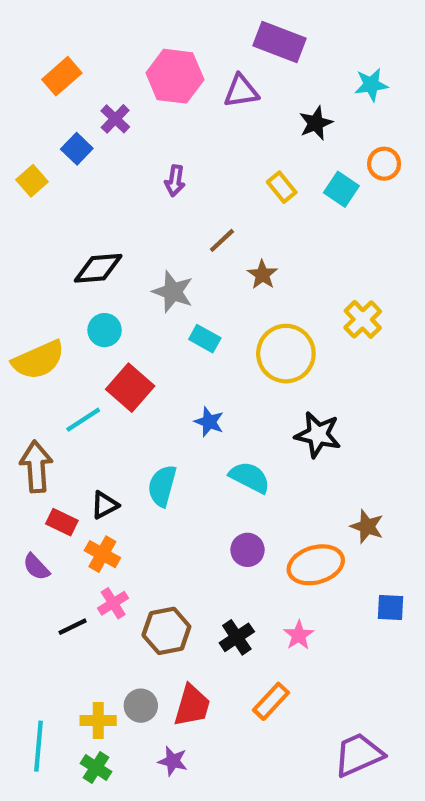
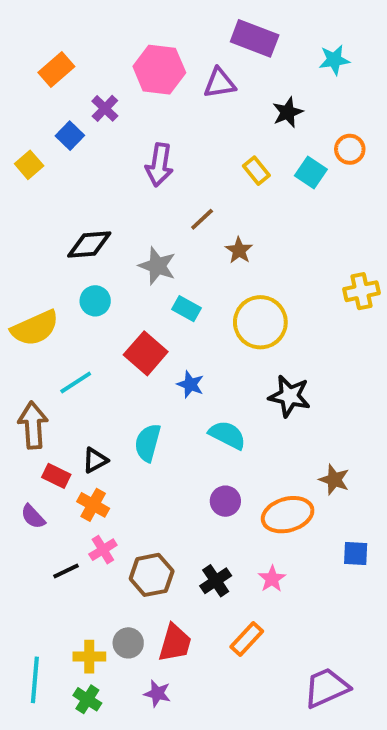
cyan star: (371, 85) -> (334, 60), moved
purple arrow: (175, 181) -> (159, 165), size x1.5
yellow cross: (363, 319) -> (361, 291), moved, turned 32
red square: (130, 388) -> (146, 353), moved

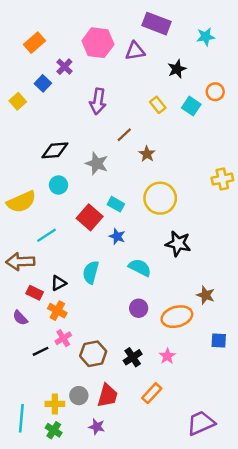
cyan rectangle: (187, 309) -> (116, 204), moved
brown arrow: (33, 425) -> (20, 262), turned -88

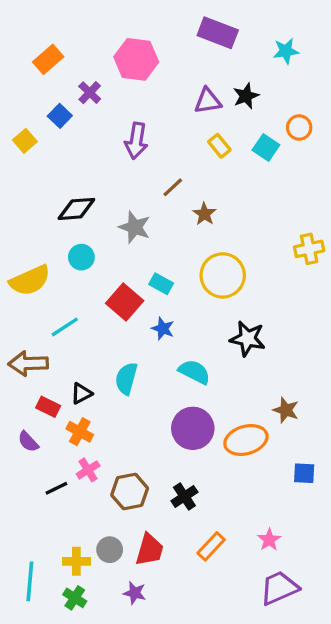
purple triangle: (135, 51) -> (208, 101), moved
purple circle: (139, 308) -> (193, 428), size x1.6
pink star: (167, 356) -> (269, 540), moved

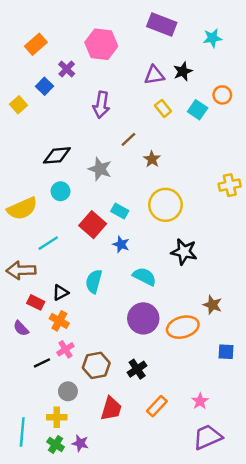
gray circle: (110, 550) -> (68, 391), moved
purple star: (135, 593) -> (80, 443), moved

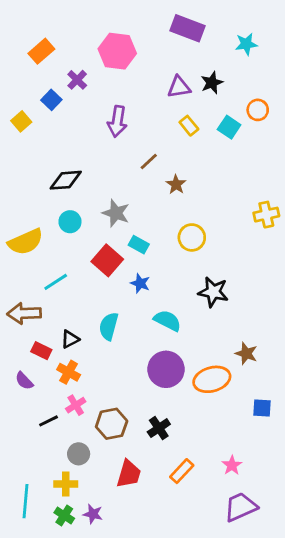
gray star: (100, 169) -> (116, 213), moved
yellow circle: (165, 205) -> (192, 237), size x0.7

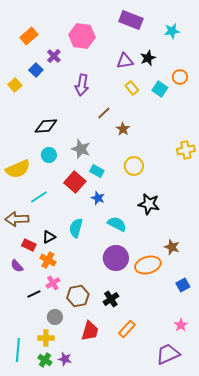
blue square: (262, 408) -> (183, 285), turned -32
pink star: (232, 465) -> (181, 325), moved

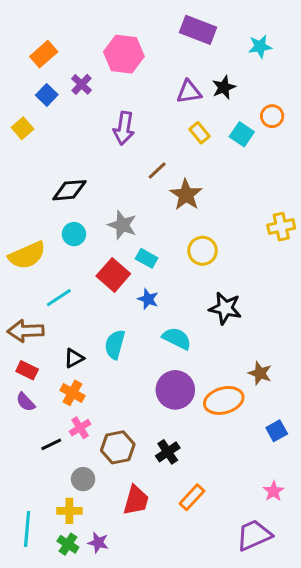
blue square: (36, 70) -> (47, 95), moved
brown star: (123, 129) -> (186, 195), size x1.5
red rectangle: (29, 245) -> (27, 370), moved

